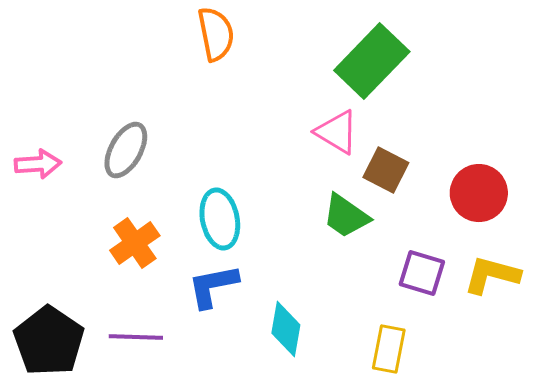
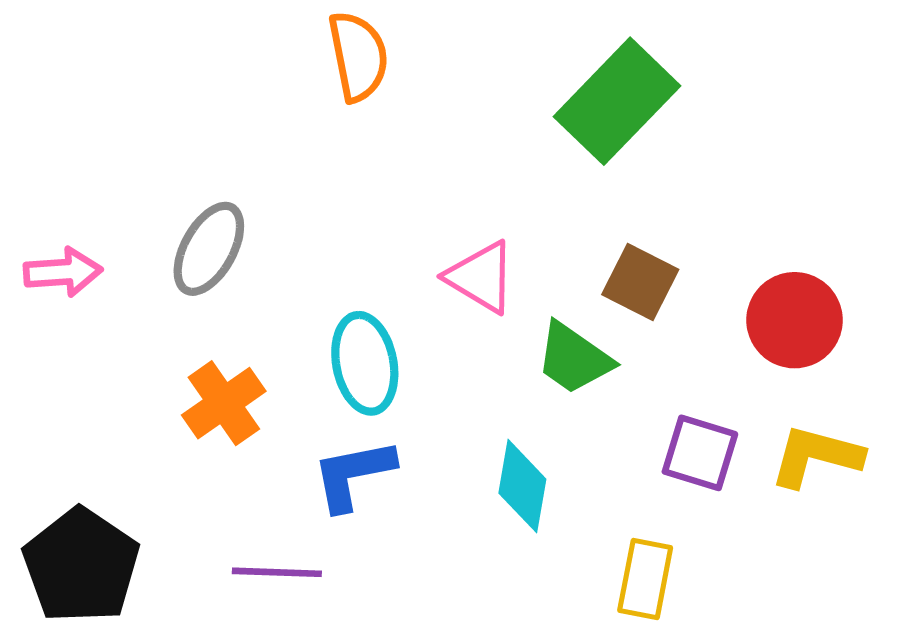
pink triangle: (337, 132) -> (481, 277), moved
cyan diamond: (286, 329) -> (522, 486), moved
purple line: (136, 337) -> (277, 572), moved

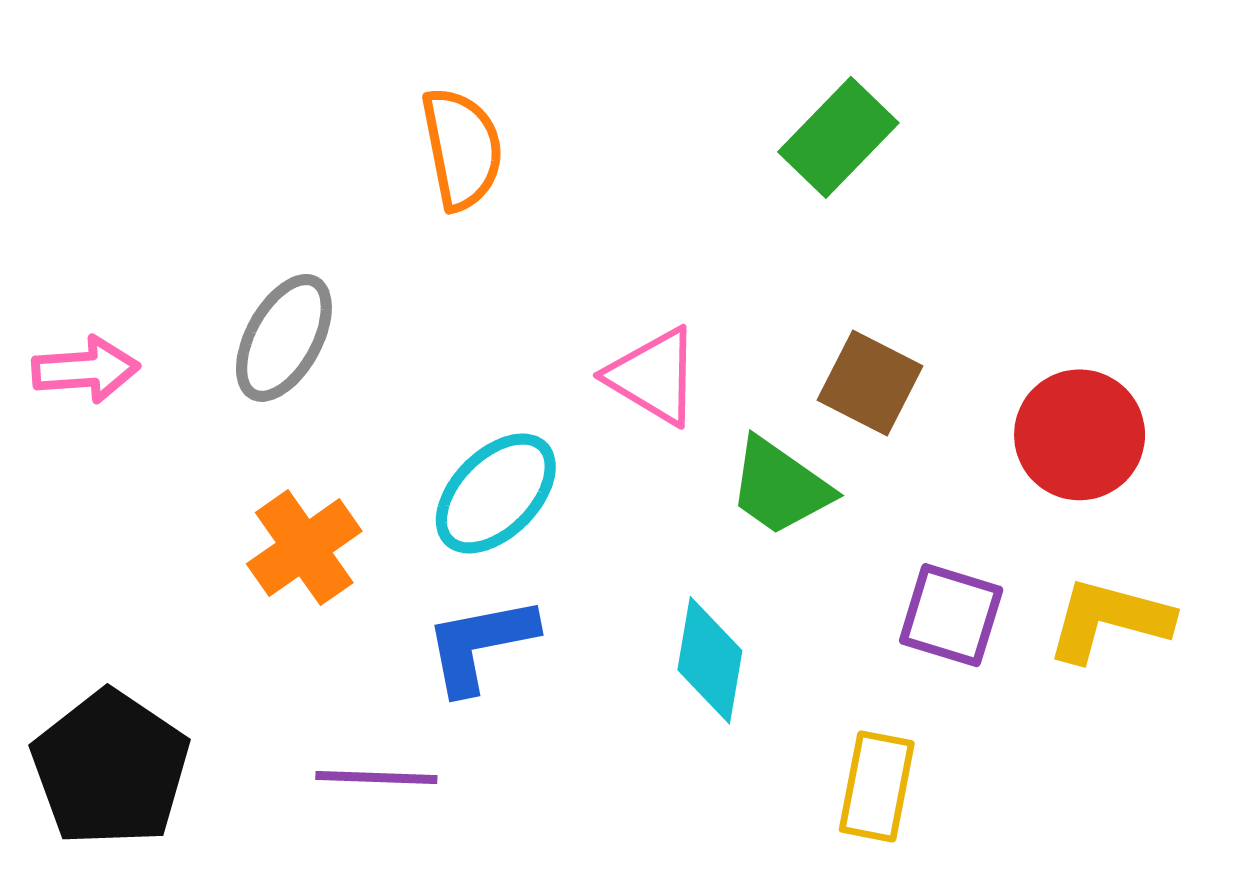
orange semicircle: (358, 56) -> (462, 149), moved
green rectangle: (617, 101) -> (838, 137), size x0.7
cyan ellipse: (365, 363) -> (496, 493), turned 56

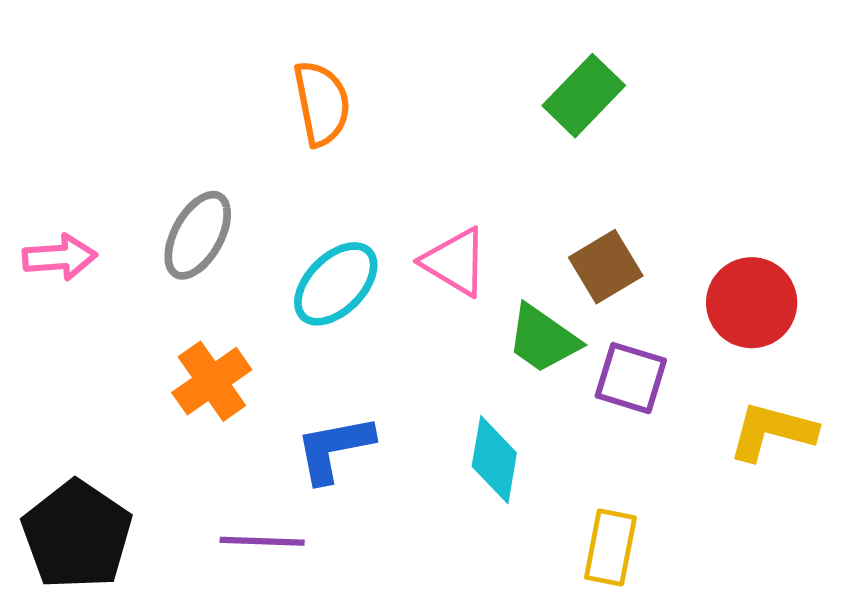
brown square: (870, 383) -> (606, 267), turned 32
cyan ellipse: (496, 493) -> (336, 284), moved
purple square: (951, 615) -> (631, 378), moved

